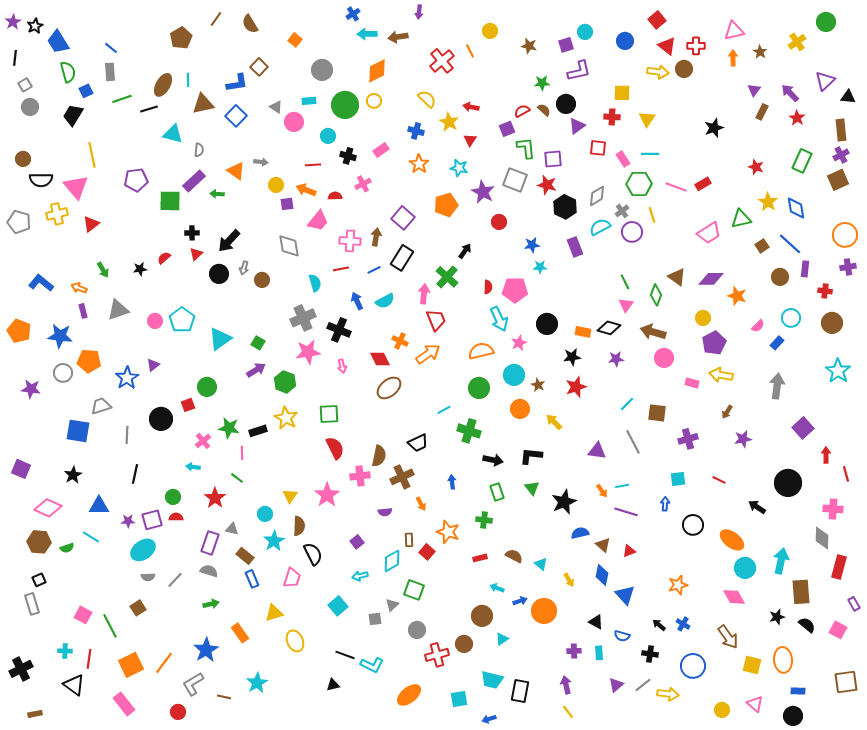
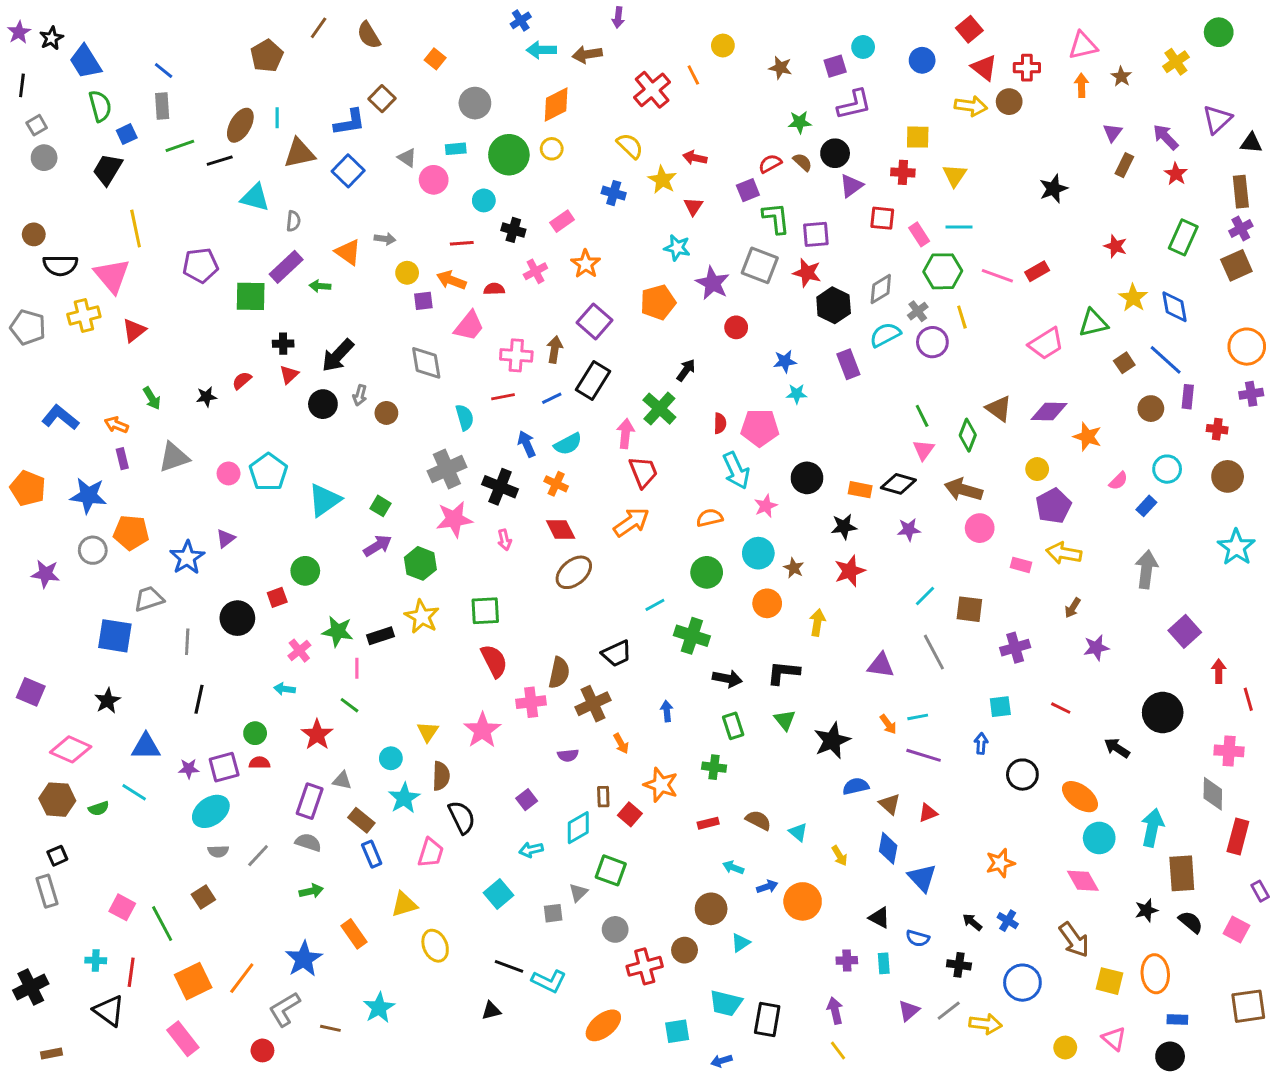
orange star: (419, 164) -> (586, 264), moved
orange cross: (400, 341) -> (556, 484), moved
orange semicircle: (481, 351) -> (710, 518), size x0.7
yellow arrow: (554, 422) -> (817, 623), turned 54

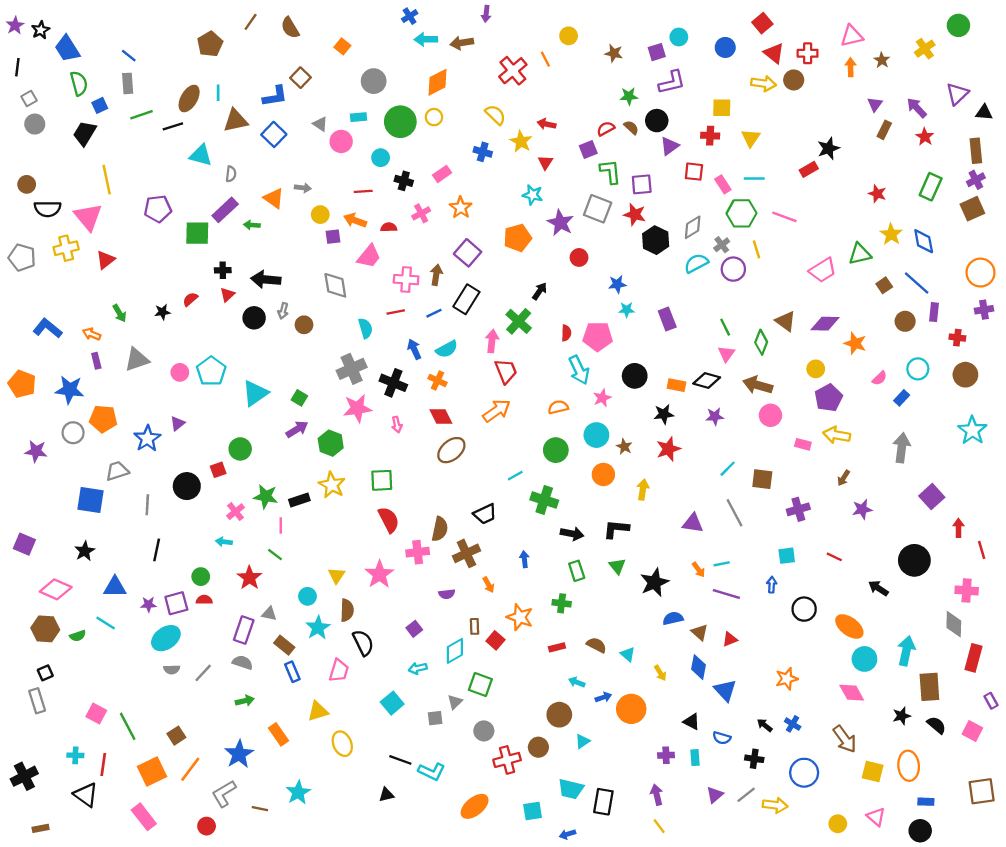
red rectangle: (1037, 271) -> (809, 169), moved
black arrow: (338, 355) -> (266, 280), turned 52
purple rectangle: (848, 364) -> (667, 319), moved
brown square: (203, 897) -> (176, 736), moved

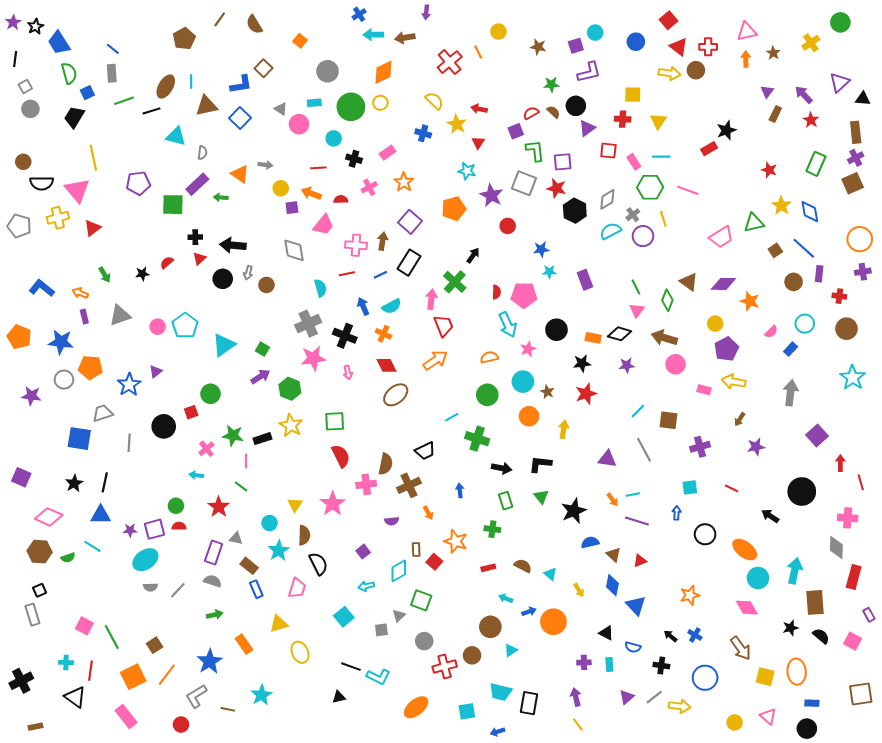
black line: (157, 550) -> (105, 482), moved

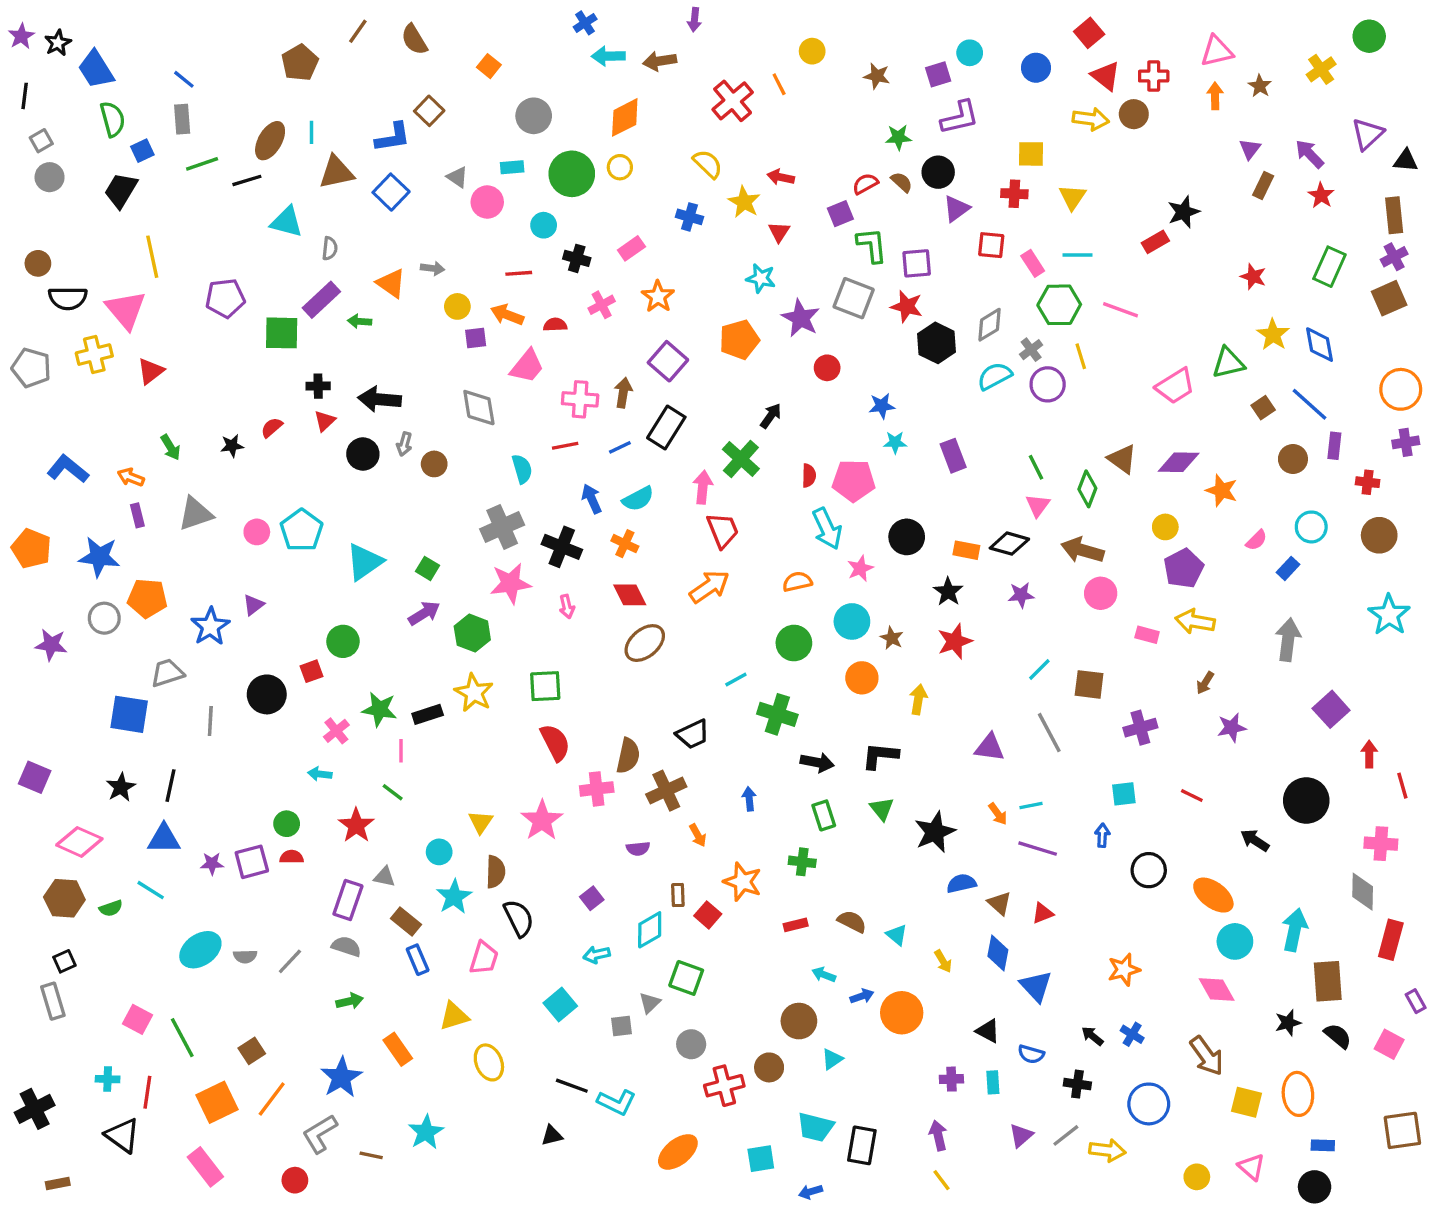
black star: (582, 363) -> (948, 592), turned -30
cyan ellipse: (145, 560) -> (200, 950), moved

